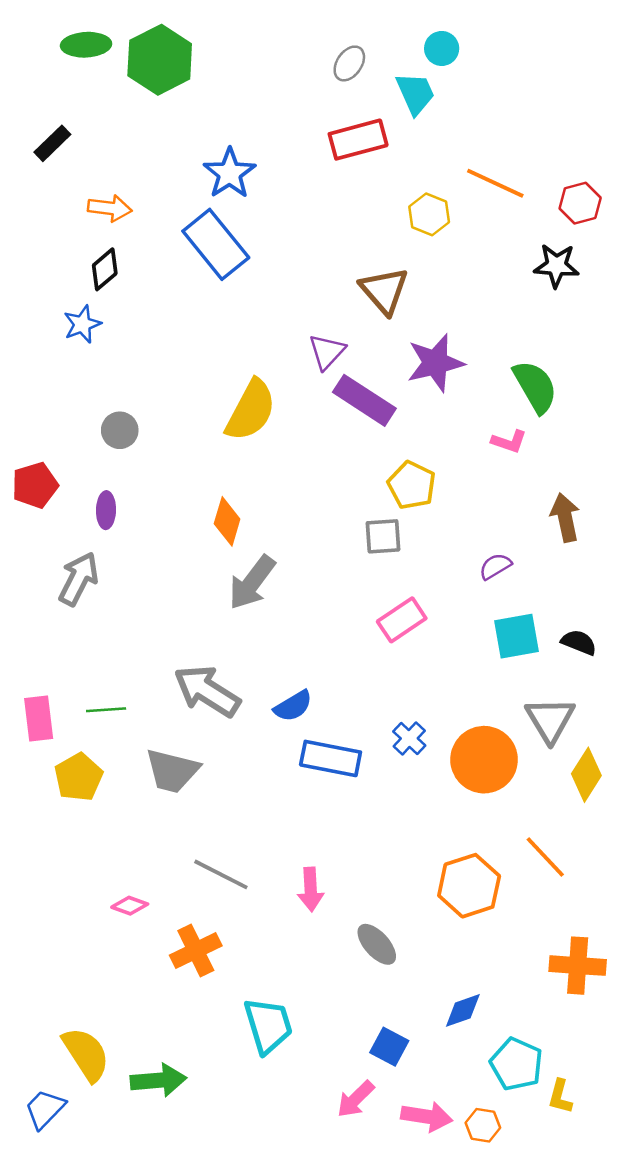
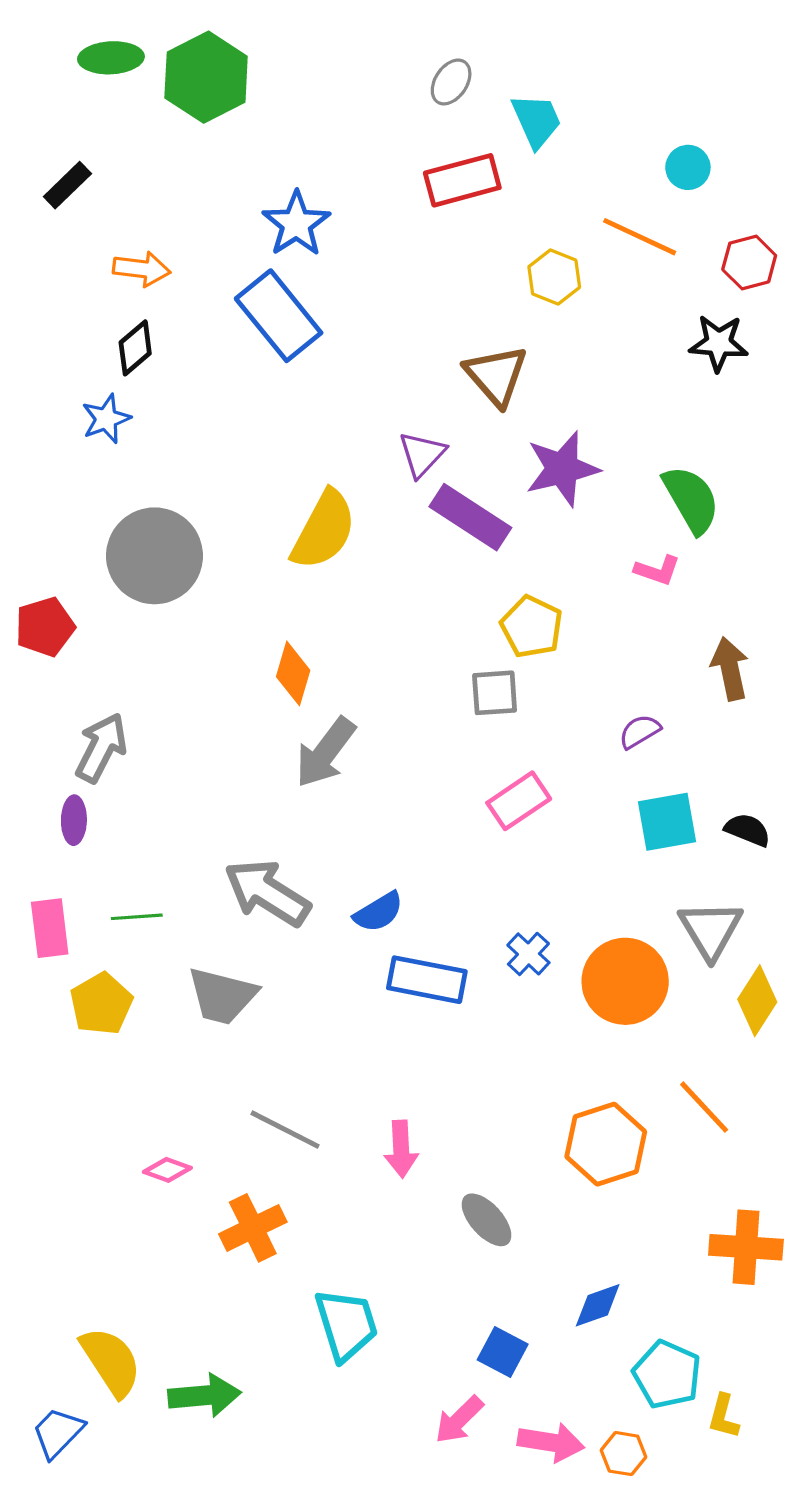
cyan circle: (442, 48) -> (688, 167), moved
gray circle: (120, 430) -> (154, 556), size x2.0
purple ellipse: (106, 510) -> (74, 820), moved

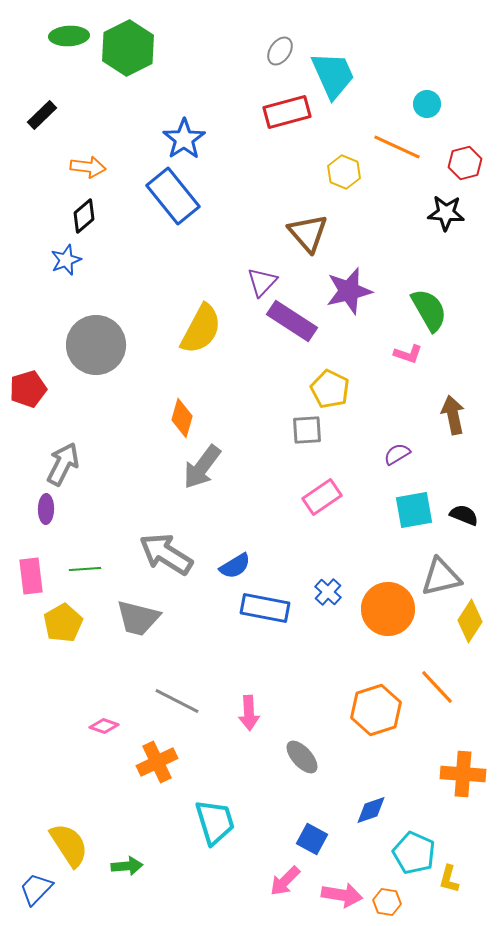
cyan trapezoid: (536, 121) -> (333, 75), size x1.4
gray triangle: (711, 930) -> (441, 577), turned 48
green arrow: (204, 1396) -> (127, 866), size x0.7

